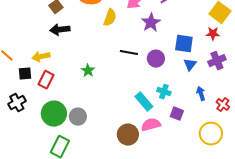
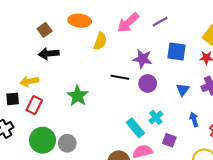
purple star: (151, 23) -> (142, 59), moved, turned -30
blue square: (184, 44) -> (177, 52), moved
green star: (88, 71) -> (78, 96), size x1.5
cyan cross: (164, 92) -> (156, 117), turned 32

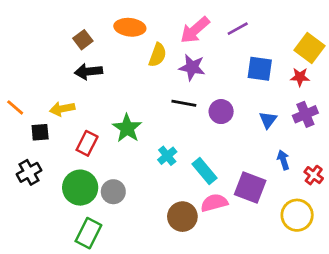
purple star: (142, 59) -> (192, 67), moved
red rectangle: (34, 105) -> (87, 143), moved
cyan cross: (156, 117) -> (167, 156), moved
purple square: (169, 140) -> (250, 188), size x1.6

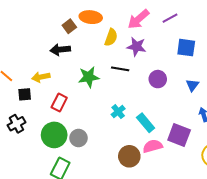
brown square: (83, 40) -> (69, 26), moved
black line: (184, 103) -> (120, 69), moved
green star: (127, 128) -> (89, 77), moved, turned 30

